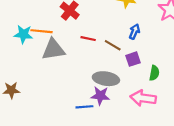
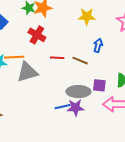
purple square: (133, 59) -> (99, 85), moved, turned 32
blue line: (84, 107) -> (63, 107), moved

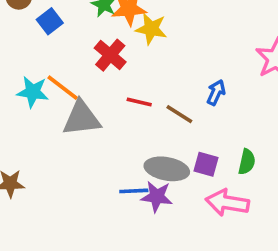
yellow star: (87, 16) -> (151, 29), moved
orange line: (14, 57) -> (63, 88), turned 30

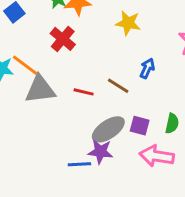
yellow star: (151, 29) -> (128, 23), moved
red line: (139, 102) -> (84, 92), moved
gray ellipse: (167, 169) -> (108, 129), turned -44
blue line: (134, 191) -> (79, 164), moved

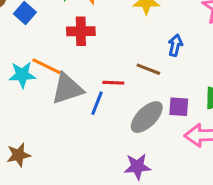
red cross: (63, 39) -> (81, 31), turned -30
purple star: (100, 152) -> (138, 167), moved
blue line: (79, 164) -> (97, 103), moved, turned -55

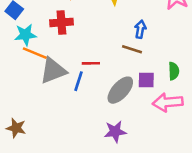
brown line: (148, 69) -> (132, 49), moved
cyan star: (22, 75) -> (25, 35), moved
brown star: (19, 155) -> (16, 128), turned 30

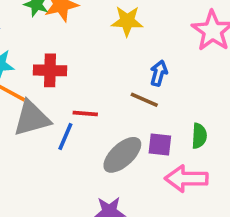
red cross: (61, 22) -> (50, 70), moved

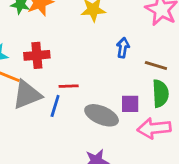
brown line: (144, 100) -> (156, 66), moved
green semicircle: (199, 136) -> (160, 93), size x1.4
gray ellipse: (122, 155) -> (102, 115), turned 72

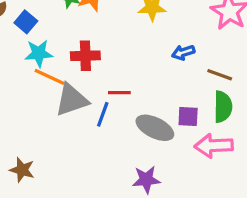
blue arrow: (123, 48) -> (183, 52), turned -120

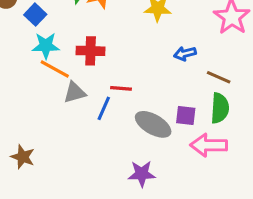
gray triangle: (72, 100) -> (75, 92), size x0.7

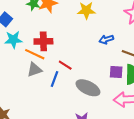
orange line: (55, 69) -> (35, 54), moved
red line: (121, 88) -> (65, 65), turned 32
purple square: (186, 115) -> (116, 72), moved

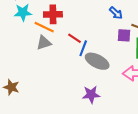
blue arrow: (106, 39) -> (116, 13), turned -120
purple square: (116, 72) -> (124, 35), moved
blue line: (54, 79) -> (83, 48), moved

